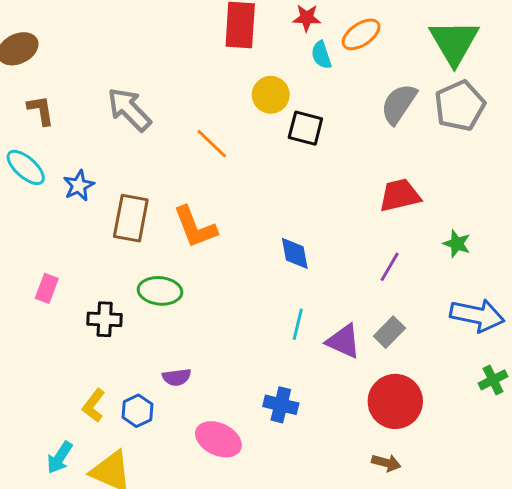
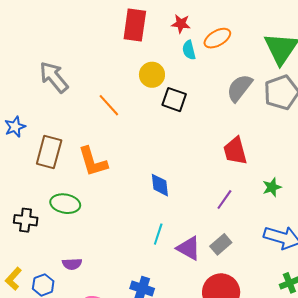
red trapezoid: (400, 195) -> (235, 151), turned -96
green star: (457, 244) -> (272, 187), turned 30

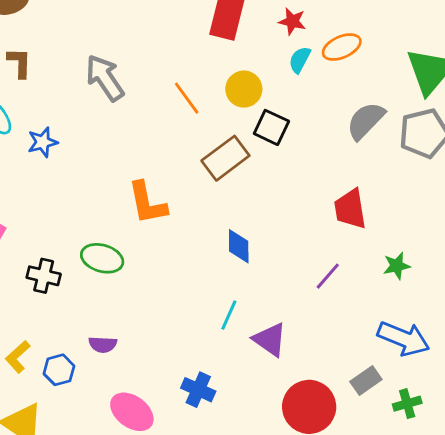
cyan semicircle: (189, 50) -> (300, 60), turned 36
orange line: (109, 105) -> (187, 98), moved
brown rectangle: (49, 152) -> (225, 158), moved, turned 32
gray rectangle: (221, 244) -> (366, 381), moved

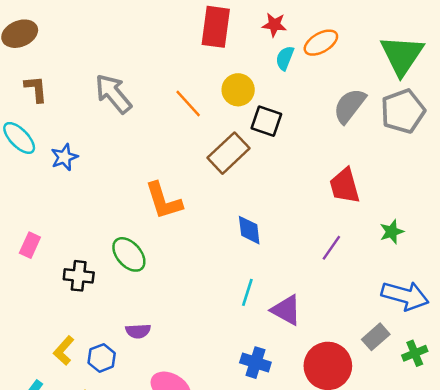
green ellipse: (102, 258) -> (129, 254), turned 39
blue cross: (198, 390) -> (255, 363), moved

